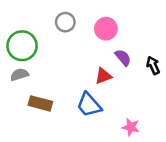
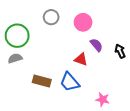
red triangle: (103, 76) -> (81, 59), turned 40
brown rectangle: (40, 103) -> (42, 81), moved

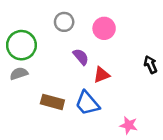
purple semicircle: (96, 45) -> (81, 57), moved
red triangle: (81, 59) -> (102, 75), turned -40

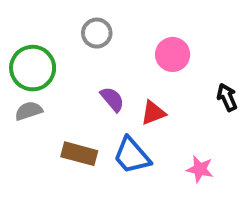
pink circle: (104, 28) -> (173, 54), moved
purple semicircle: (81, 57) -> (112, 99), moved
pink star: (129, 125) -> (200, 169), moved

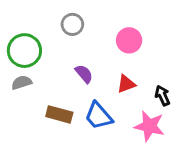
black arrow: (227, 97) -> (162, 96), moved
red triangle: (153, 113) -> (126, 84), moved
pink star: (200, 169) -> (149, 126), size x1.5

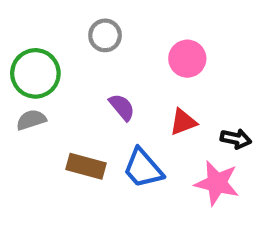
black arrow: (162, 96) -> (236, 139), turned 126

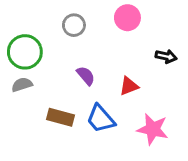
pink circle: (187, 59) -> (127, 18), moved
black arrow: (236, 139) -> (166, 56), moved

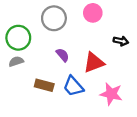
gray circle: (74, 25) -> (54, 18), size x1.5
red triangle: (129, 86) -> (94, 63), size x1.5

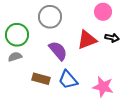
pink circle: (93, 13) -> (103, 12), moved
purple semicircle: (63, 55) -> (58, 51), size x1.5
red triangle: (94, 63) -> (87, 40), moved

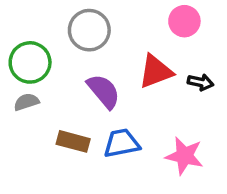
black arrow: (112, 38) -> (201, 82), moved
blue trapezoid: (68, 80) -> (122, 143), turned 120

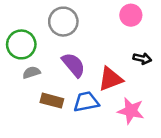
red triangle: (156, 71) -> (110, 79), moved
gray semicircle: (26, 102) -> (31, 73), moved

